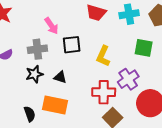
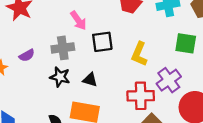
black star: (34, 74) -> (60, 77), turned 30

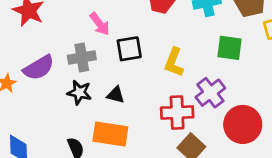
purple semicircle: (27, 55) -> (39, 68), size x1.6

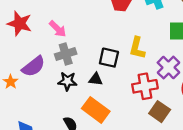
pink arrow: (100, 24) -> (58, 29), moved
black square: (129, 49) -> (109, 58), moved, turned 30
orange rectangle: (110, 134) -> (96, 110), turned 36

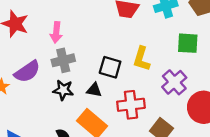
pink arrow: (58, 29) -> (56, 32), turned 48
red cross: (145, 86) -> (131, 105), moved

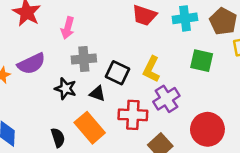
gray cross: (63, 60) -> (84, 59), moved
purple cross: (174, 82) -> (166, 99), moved

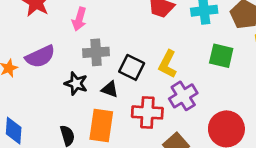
orange rectangle: (90, 128) -> (101, 125), turned 48

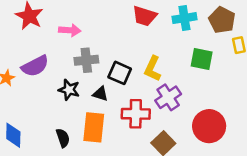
pink arrow: (79, 19) -> (70, 30), turned -100

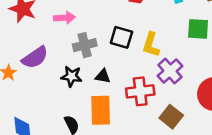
black square: (120, 73) -> (121, 37), moved

